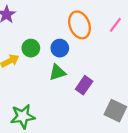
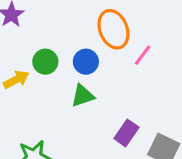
pink line: (115, 25) -> (143, 55), moved
purple rectangle: (84, 85) -> (126, 133), moved

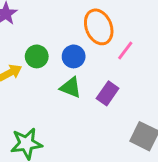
green triangle: (83, 96) -> (71, 87), turned 40
purple rectangle: (126, 133) -> (108, 93), moved

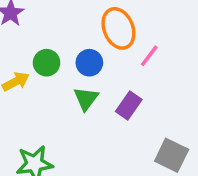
green triangle: (71, 87) -> (86, 99), turned 45

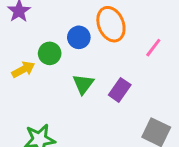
pink line: (149, 56) -> (153, 48), moved
blue circle: (89, 63) -> (79, 37), moved

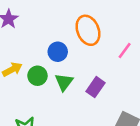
blue circle: (79, 37) -> (58, 52), moved
green circle: (50, 53) -> (38, 76), moved

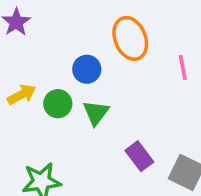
pink line: (125, 50) -> (183, 67), turned -48
purple rectangle: (96, 87) -> (139, 156), moved, turned -72

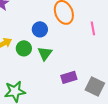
purple rectangle: (139, 156) -> (69, 77), turned -70

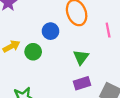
green triangle: (45, 53) -> (81, 57), moved

